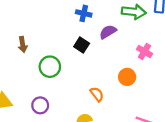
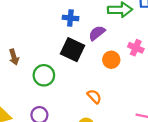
black square: (82, 45) -> (73, 50), size x1.5
orange circle: (127, 77) -> (111, 60), moved

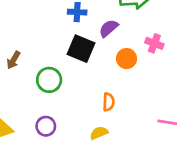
brown arrow: (14, 57) -> (13, 60), turned 49
orange semicircle: (94, 96) -> (109, 102), turned 49

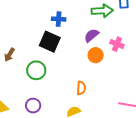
purple semicircle: (109, 28) -> (91, 35), moved
black square: (81, 49) -> (50, 42), moved

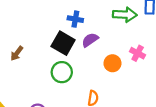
purple semicircle: (91, 35) -> (90, 40), moved
green circle: (36, 70) -> (62, 72), moved

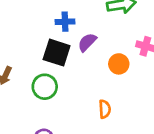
green circle: (62, 72) -> (45, 87), moved

